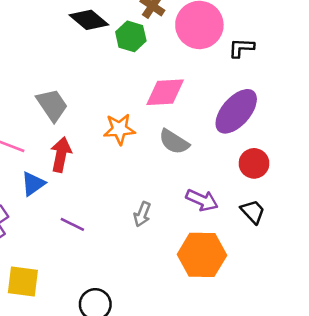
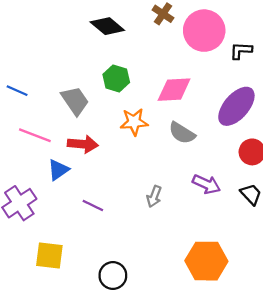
green hexagon: (131, 36) -> (116, 78), moved
red arrow: (61, 154) -> (83, 144), turned 84
orange hexagon: (202, 255) -> (206, 261), moved

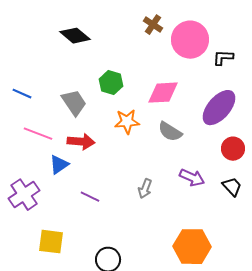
black diamond: (107, 26) -> (75, 36), moved

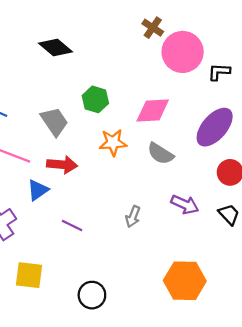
brown cross: (153, 25) -> (153, 28), moved

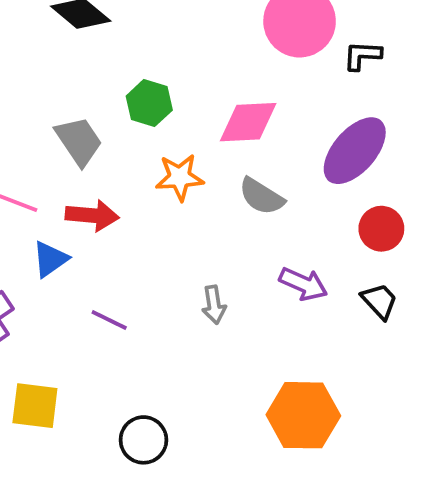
gray arrow: (133, 217) -> (214, 305), turned -30

